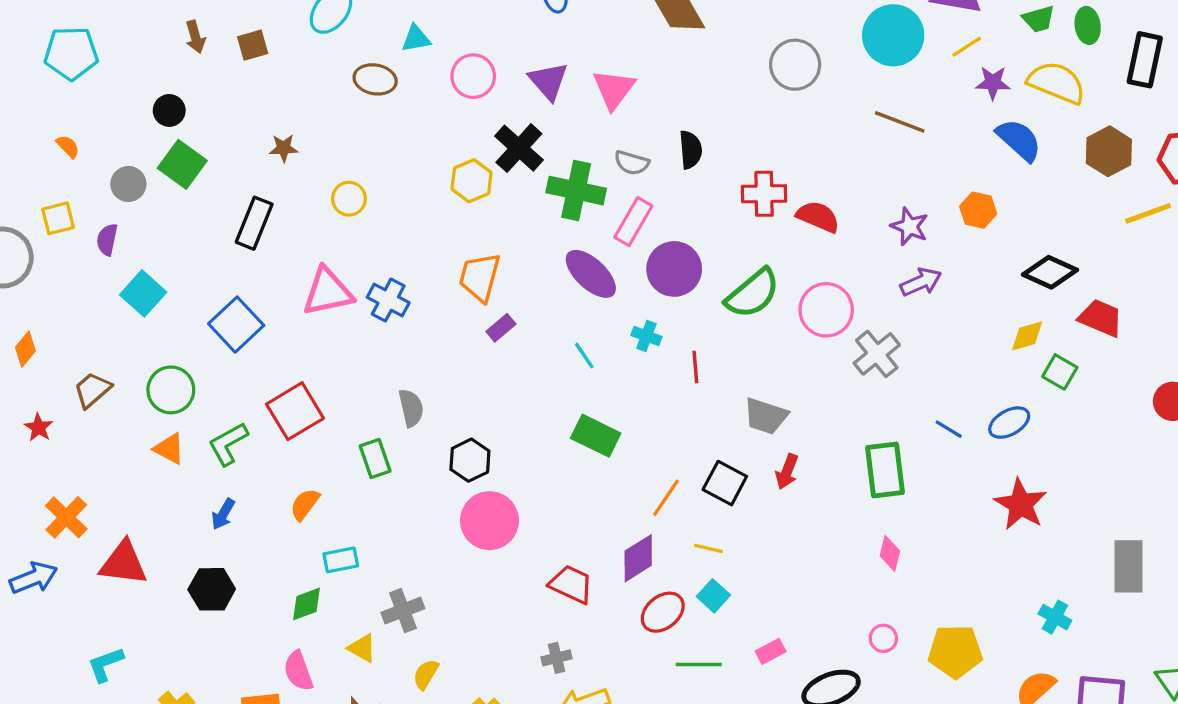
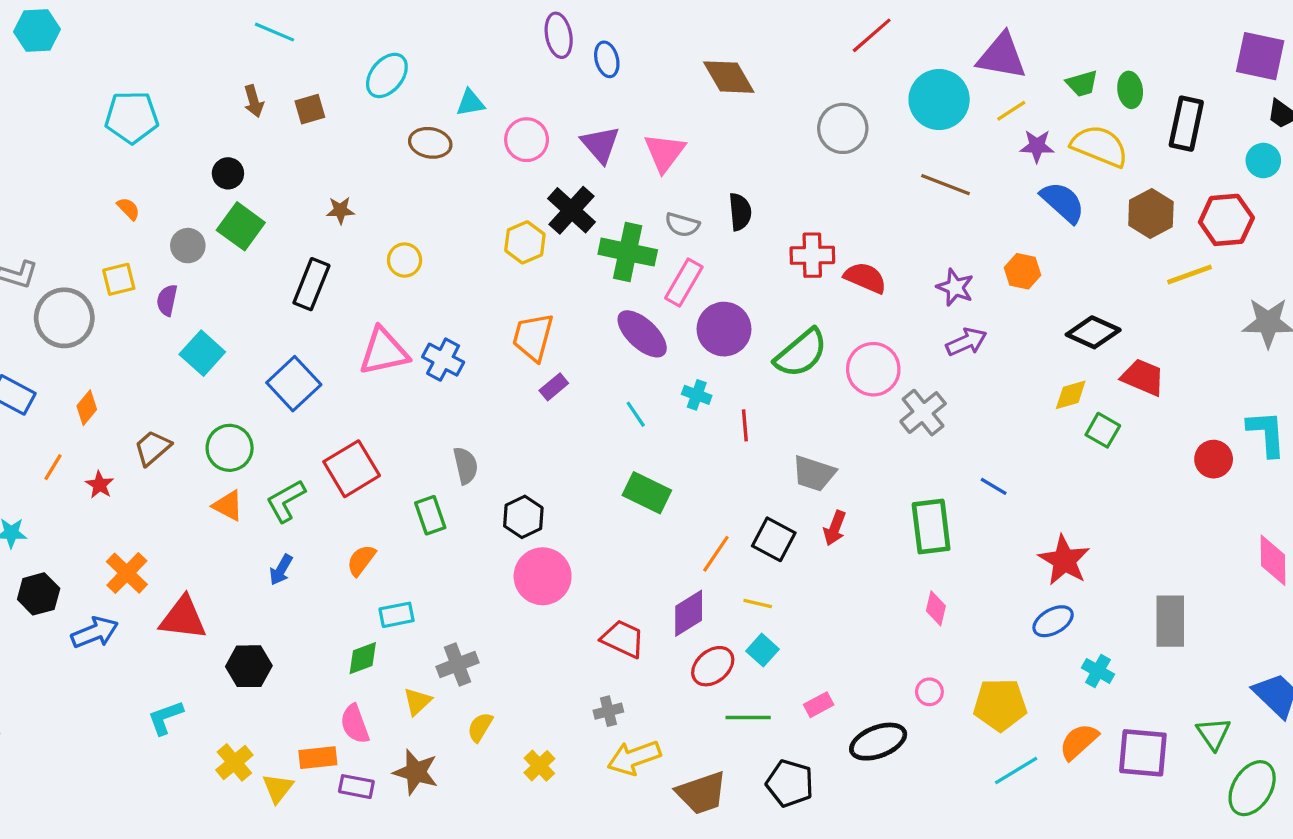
blue ellipse: (1009, 423) -> (1053, 621), moved
black hexagon: (212, 589) -> (249, 666), moved
yellow triangle: (362, 648) -> (417, 701), turned 48

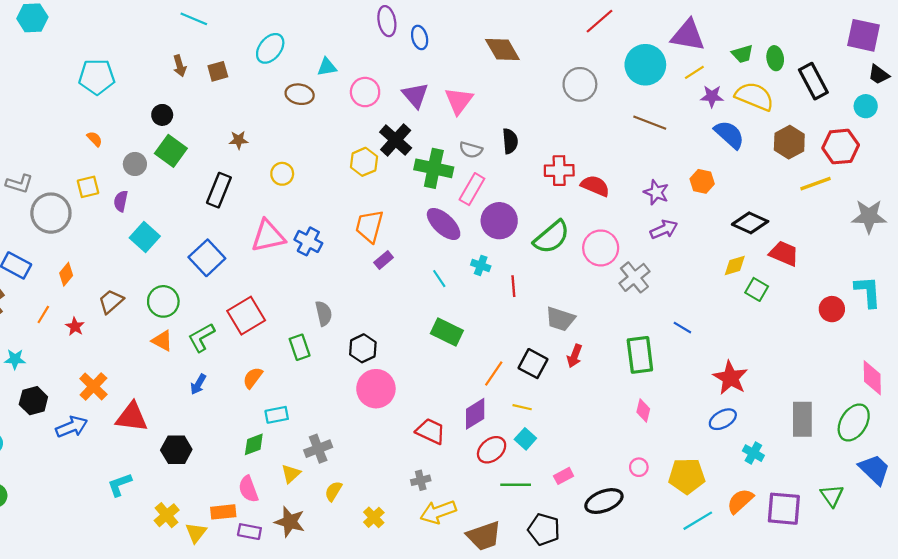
black rectangle: (1186, 124) -> (813, 81), turned -40
green ellipse: (1252, 788) -> (854, 422), moved

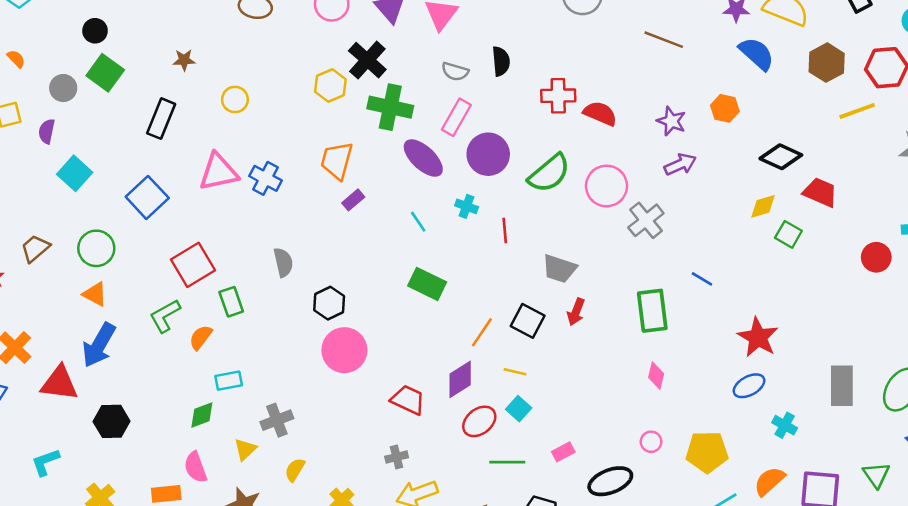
green cross: (434, 168) -> (390, 107), moved
green L-shape: (201, 337) -> (165, 316), moved
green rectangle: (300, 347) -> (231, 302), moved
blue arrow: (198, 384) -> (99, 345), moved, size x1.8

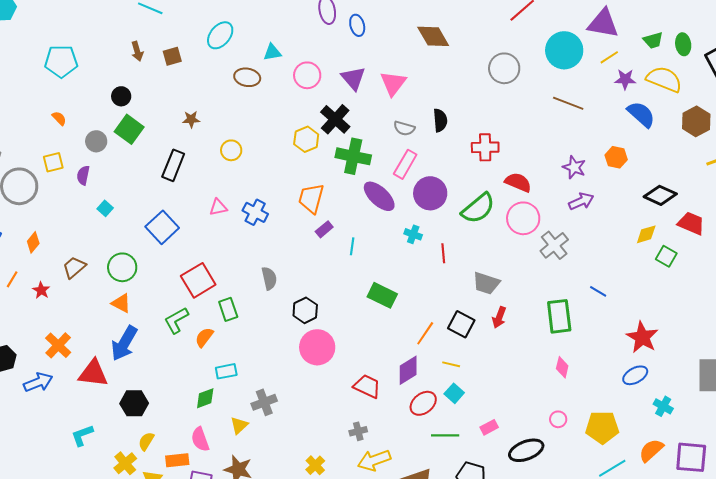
red semicircle: (600, 113) -> (518, 182), moved
pink triangle: (218, 172) -> (218, 207), size x0.6
cyan square: (75, 173) -> (105, 208), size x0.6
cyan line: (418, 222) -> (352, 246), moved, turned 42
yellow semicircle: (295, 470) -> (146, 441), moved

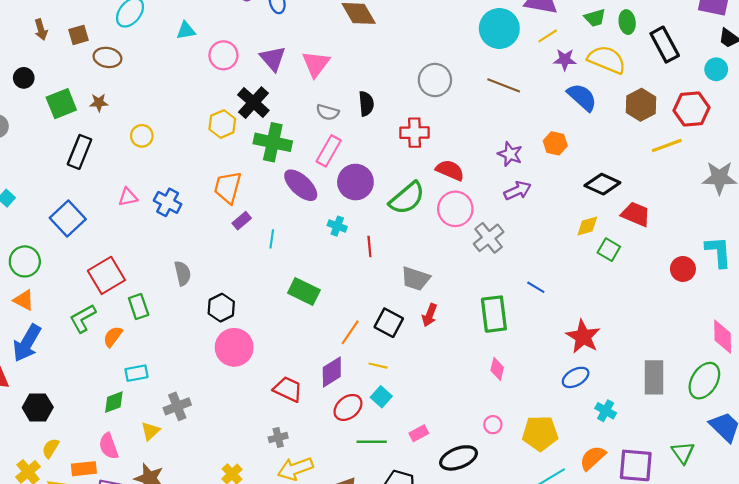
gray circle: (504, 68) -> (435, 80), moved
brown ellipse: (247, 77) -> (107, 57), moved
green square: (129, 129) -> (61, 104), moved, turned 32

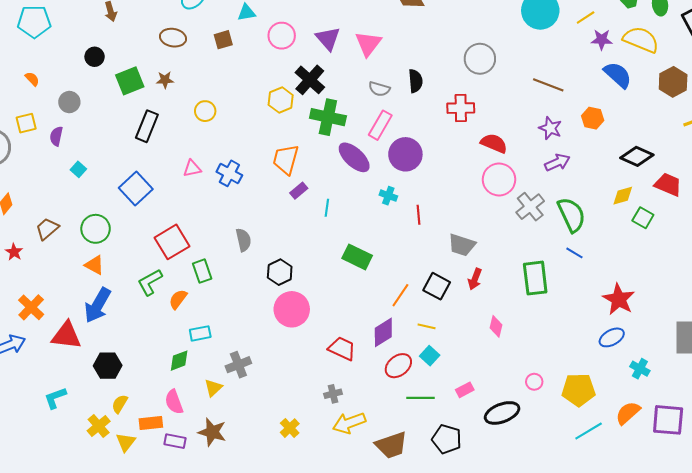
brown square: (78, 35) -> (223, 40), moved
brown line: (504, 85) -> (548, 85), moved
green semicircle: (407, 198) -> (571, 215), moved, turned -75
pink diamond: (497, 369) -> (496, 326), moved

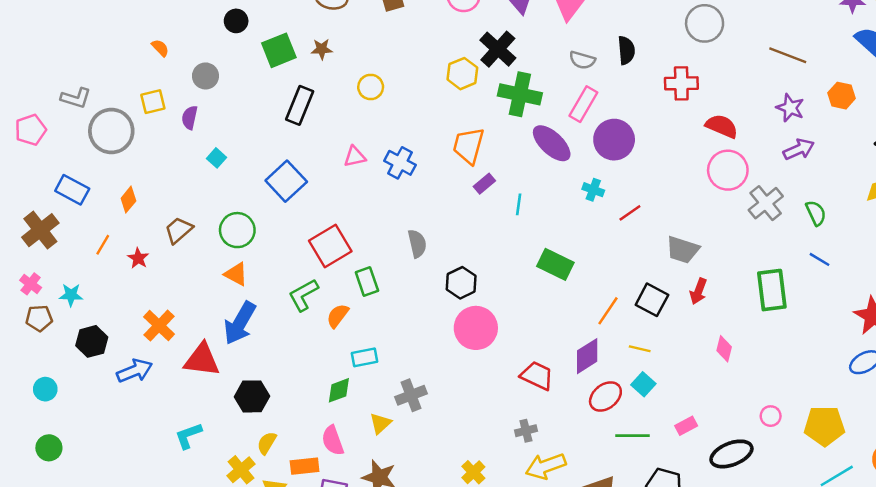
red line: (419, 215) -> (630, 213), turned 60
green semicircle: (571, 215) -> (816, 213), size x0.6

